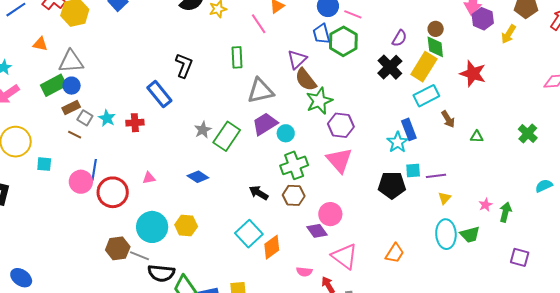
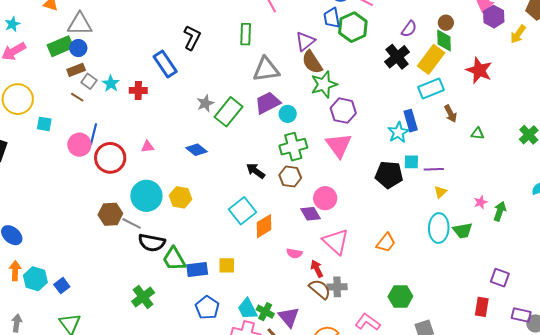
purple square: (520, 257) -> (500, 278), moved

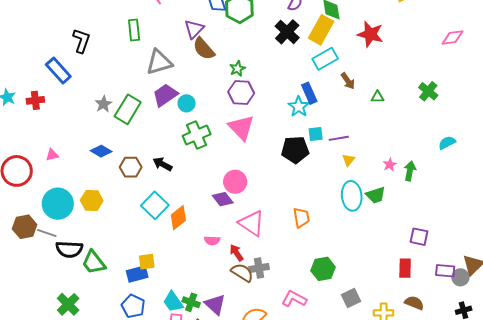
green star: (324, 84) -> (237, 69), moved, size x0.6
brown hexagon: (290, 176) -> (131, 167), moved
orange trapezoid: (386, 243) -> (301, 218), turned -40
blue rectangle: (197, 269) -> (137, 274), moved

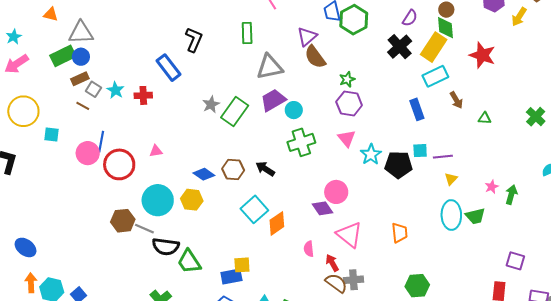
cyan star: (299, 107) -> (371, 154), moved
pink triangle: (241, 128) -> (347, 138), size x0.7
blue diamond: (101, 151) -> (204, 174), moved
pink semicircle: (212, 241) -> (309, 249), turned 77

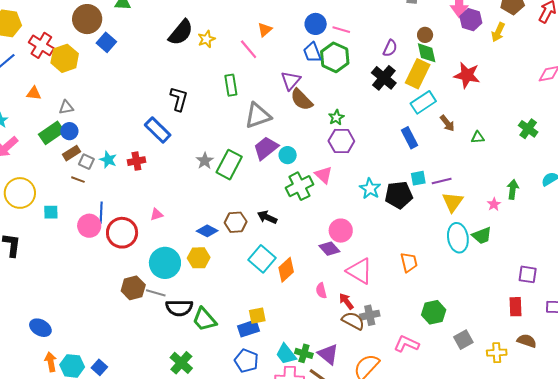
gray triangle: (81, 33) -> (66, 107), size x0.6
pink triangle: (347, 138) -> (324, 175), moved
yellow triangle: (451, 179) -> (453, 202), size x1.6
green arrow: (511, 195) -> (513, 189), moved

